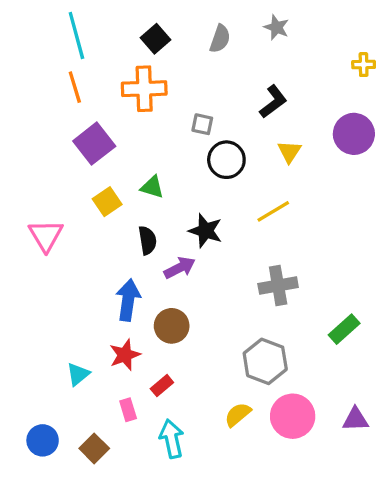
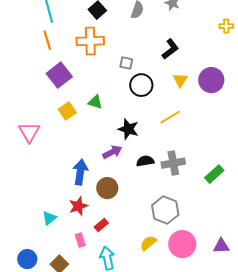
purple circle: (354, 134) -> (211, 80), moved
black semicircle: (147, 240) -> (145, 161), moved, turned -90
green rectangle: (344, 329) -> (214, 174), moved

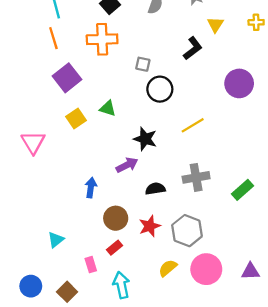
yellow triangle: (180, 80) -> (215, 25), moved
black semicircle: (145, 161) -> (155, 189), moved
blue arrow: (80, 172) -> (91, 188), size x0.7
brown circle: (107, 188) -> (116, 218), moved
red star: (78, 206) -> (150, 226), moved

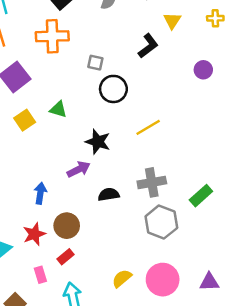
purple circle: (239, 83) -> (203, 70), moved, size x0.6
red star: (150, 226) -> (34, 234), moved
gray hexagon: (187, 231) -> (161, 222), moved

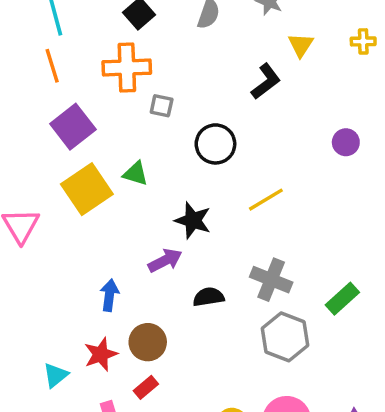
gray square: (95, 63) -> (162, 106), moved
purple circle: (203, 70) -> (346, 142), moved
yellow square: (25, 120) -> (87, 189), size x1.6
gray cross: (152, 182) -> (271, 280), turned 32

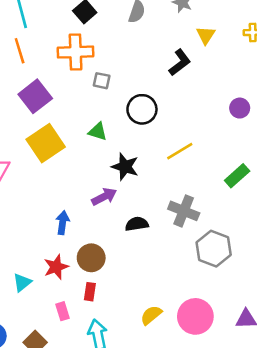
green triangle: (136, 174) -> (98, 131), moved
green rectangle: (342, 299) -> (237, 176), moved
gray hexagon: (285, 337) -> (214, 249), moved
red rectangle: (146, 387) -> (90, 292), turned -42

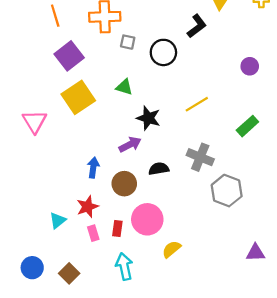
black circle: (142, 109) -> (163, 52), moved
brown circle: (91, 258) -> (124, 184), moved
pink rectangle: (63, 311) -> (93, 233), moved
pink circle: (195, 316) -> (147, 219), moved

